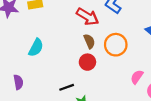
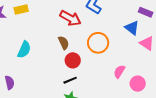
brown semicircle: (89, 41) -> (64, 43), moved
black line: (67, 87) -> (70, 80), moved

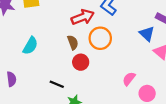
red arrow: (70, 18) -> (83, 17), turned -55
orange circle: (98, 43) -> (100, 38), moved
black line: (70, 80) -> (57, 84), moved, turned 40

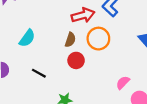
brown semicircle: (73, 42) -> (70, 40), turned 32
black line: (57, 84) -> (39, 73), moved

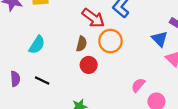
red arrow: (83, 15) -> (93, 18), turned 55
black line: (39, 73) -> (42, 80), moved

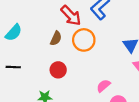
red circle: (89, 65) -> (58, 70), moved
black line: (42, 80) -> (13, 67), turned -32

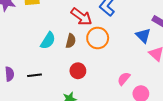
cyan semicircle: (14, 33) -> (48, 41), moved

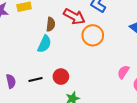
brown semicircle: (71, 41) -> (51, 24), moved
red circle: (78, 71) -> (61, 77), moved

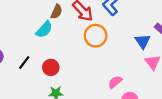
black line: (35, 80) -> (24, 63), turned -56

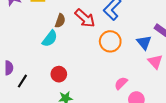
orange circle: (96, 36) -> (110, 41), moved
black line: (24, 63) -> (22, 81), moved

